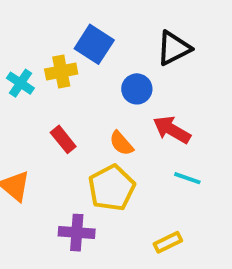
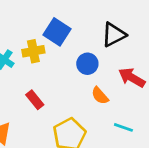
red arrow: (172, 130) -> (132, 78), moved
orange semicircle: (121, 143) -> (100, 96), moved

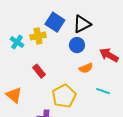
black triangle: (114, 35) -> (82, 24), moved
orange semicircle: (100, 96) -> (86, 68), turned -72

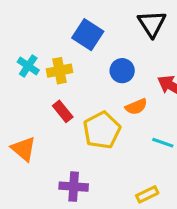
black triangle: (82, 24) -> (152, 24), moved, turned -36
yellow cross: (38, 36) -> (60, 71), moved
yellow pentagon: (64, 96) -> (102, 130), moved

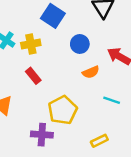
yellow pentagon: (102, 130) -> (63, 110), moved

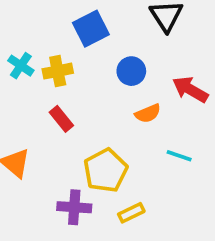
blue square: (53, 16) -> (91, 29), turned 30
yellow rectangle: (99, 141) -> (131, 213), moved

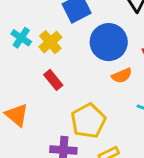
yellow cross: (58, 71) -> (50, 42), turned -30
blue circle: (131, 71) -> (109, 42), size x1.6

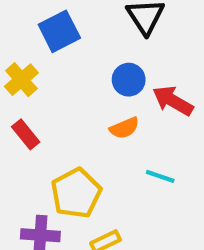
blue circle: (109, 42) -> (129, 80), moved, size x0.6

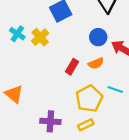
red rectangle: (26, 134) -> (72, 67), moved, turned 70
yellow pentagon: (76, 193) -> (89, 99), moved

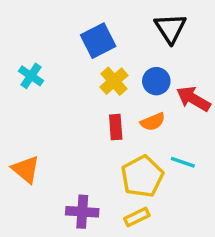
yellow cross: (40, 37) -> (114, 81), moved
red rectangle: (72, 67) -> (116, 127), turned -35

